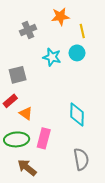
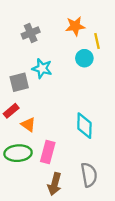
orange star: (60, 16) -> (75, 26), moved
yellow line: (82, 31) -> (97, 41), moved
cyan star: (52, 57) -> (42, 68), moved
brown arrow: (27, 168) -> (55, 184), moved, turned -114

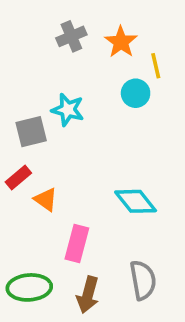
orange star: (75, 26) -> (121, 42), turned -30
gray cross: (31, 33) -> (71, 36), moved
cyan diamond: (84, 126) -> (136, 201), turned -40
green ellipse: (18, 153) -> (29, 287), moved

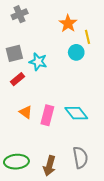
gray cross: (71, 36) -> (20, 14), moved
gray square: (31, 132) -> (14, 53), moved
red rectangle: (18, 177) -> (17, 79), moved
pink rectangle: (77, 243) -> (47, 115), moved

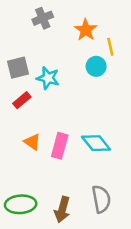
gray cross: (20, 14) -> (43, 18), moved

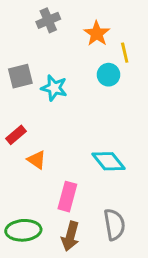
red rectangle: (22, 100) -> (16, 135), moved
pink rectangle: (60, 146) -> (67, 197), moved

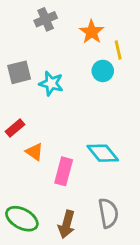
pink rectangle: (67, 197) -> (64, 171), moved
green ellipse: (23, 230) -> (22, 219), turned 32

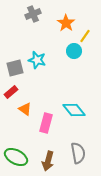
yellow line: (118, 50) -> (85, 36), turned 48
gray square: (19, 72) -> (15, 68), moved

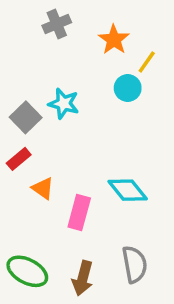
gray square: (15, 68) -> (26, 117), turned -30

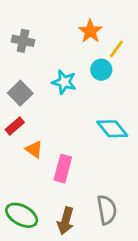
gray cross: (57, 24) -> (23, 41), moved, turned 35
cyan star: (64, 104) -> (64, 82), moved
cyan diamond: (128, 190) -> (112, 129), moved

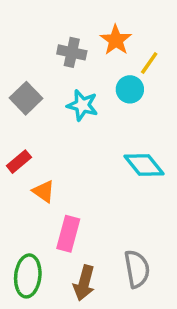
gray cross: (23, 41) -> (72, 52), moved
gray square: (20, 93) -> (26, 98), moved
pink rectangle: (63, 169) -> (68, 234), moved
green ellipse: (22, 215) -> (28, 276), turned 68

